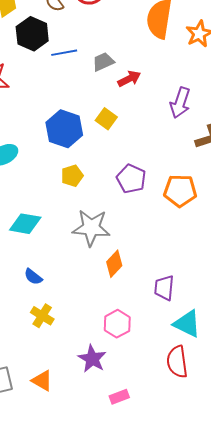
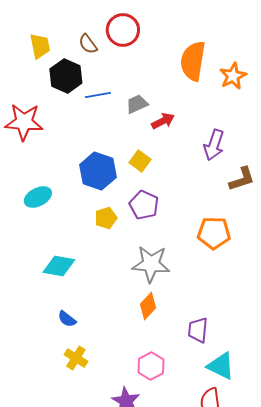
purple pentagon: (131, 179) -> (144, 205), moved
gray star: (91, 228) -> (151, 264), moved

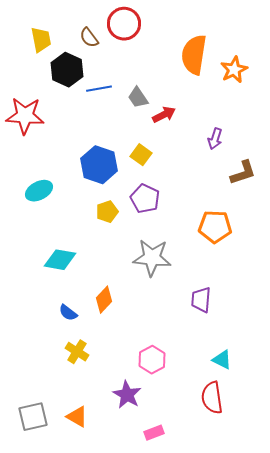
gray trapezoid: (137, 104) -> (138, 98), turned -100
purple arrow: (214, 145) -> (215, 139), size x0.7
orange diamond: (148, 306) -> (104, 300), moved
purple trapezoid: (198, 330) -> (201, 300), moved
cyan triangle: (221, 366) -> (222, 360), size x0.7

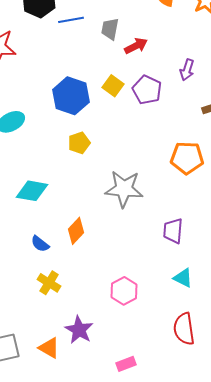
gray trapezoid: (138, 98) -> (110, 29), turned 45
purple pentagon: (145, 199) -> (147, 90), moved
cyan triangle: (222, 360) -> (183, 278), moved
purple star: (127, 395) -> (79, 330), moved

